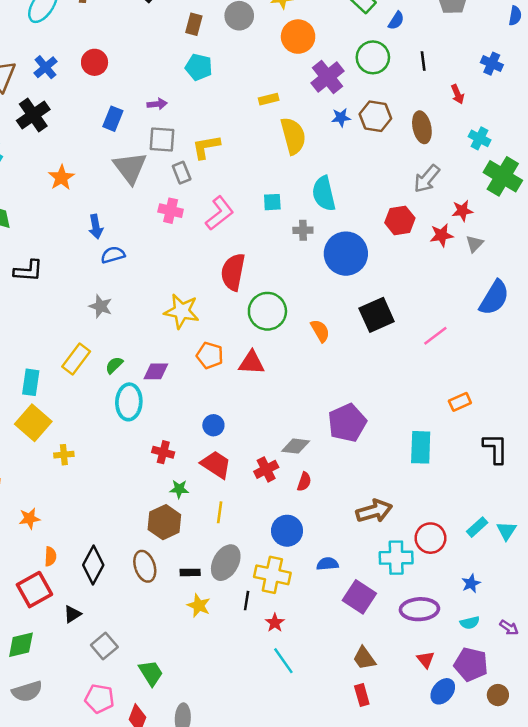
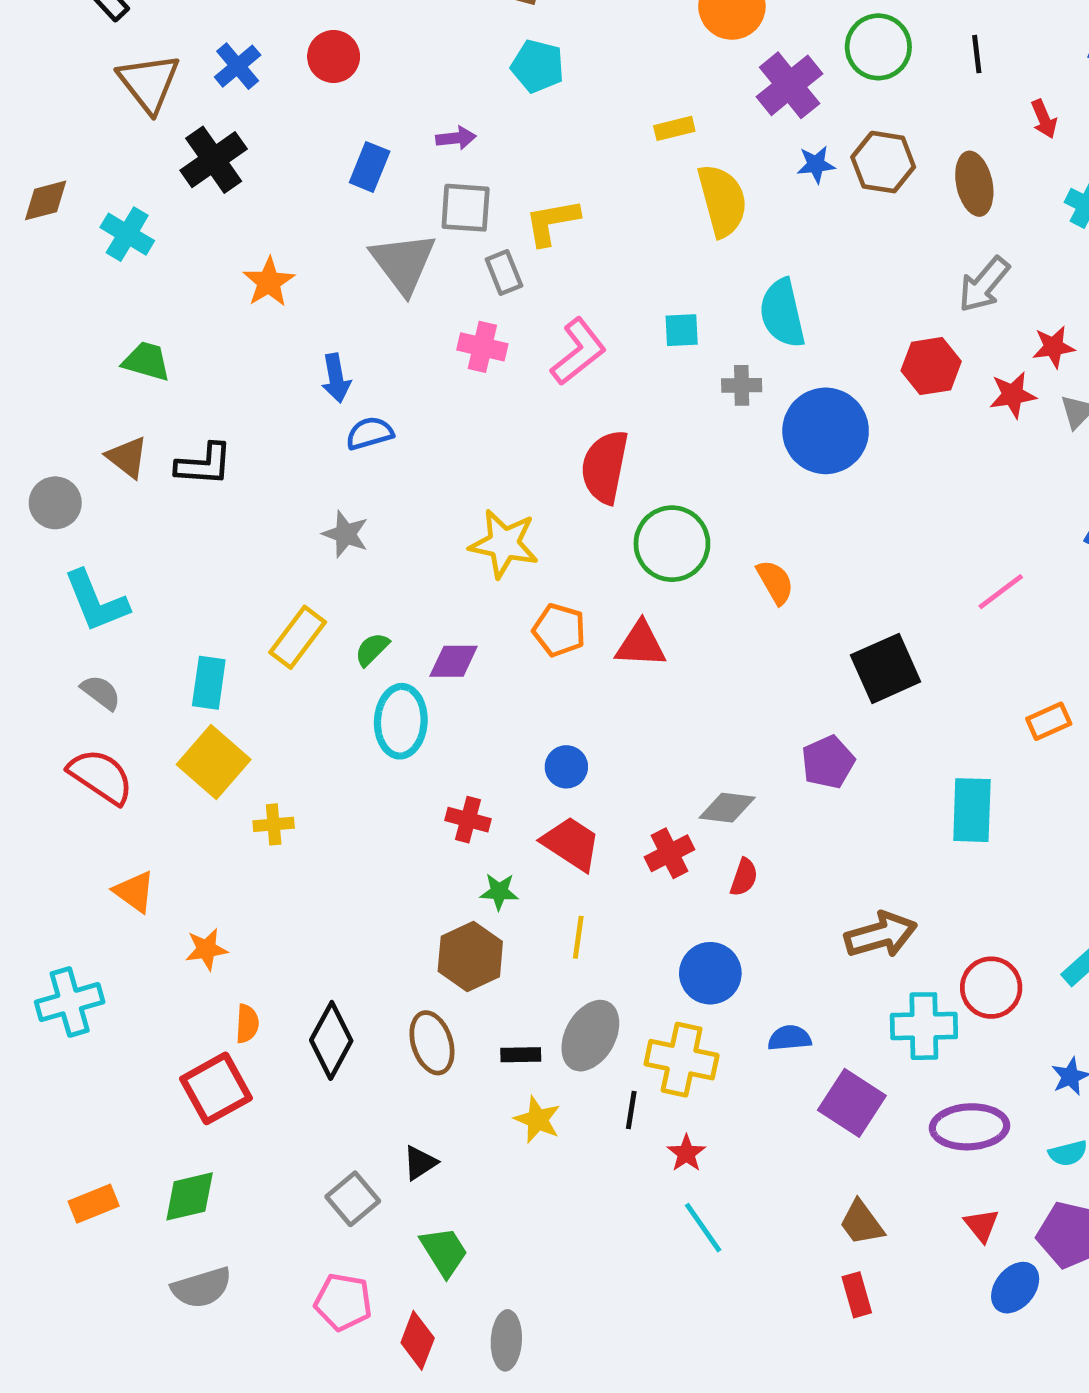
black square: (377, 315) -> (886, 668), moved
purple pentagon: (347, 423) -> (828, 762), size x0.7
black triangle: (72, 614) -> (420, 1163), moved

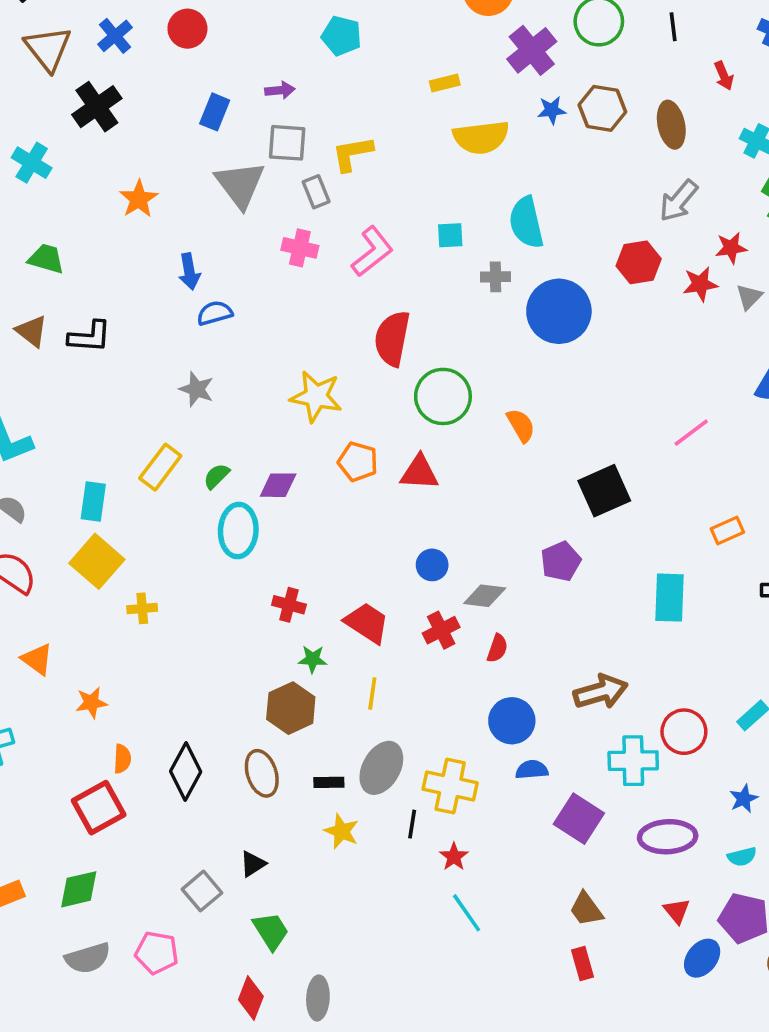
yellow semicircle: (722, 200) -> (481, 137), turned 98
blue circle: (566, 767) -> (432, 565), moved
blue circle: (710, 973) -> (512, 721), moved
pink pentagon: (343, 1302) -> (157, 953), moved

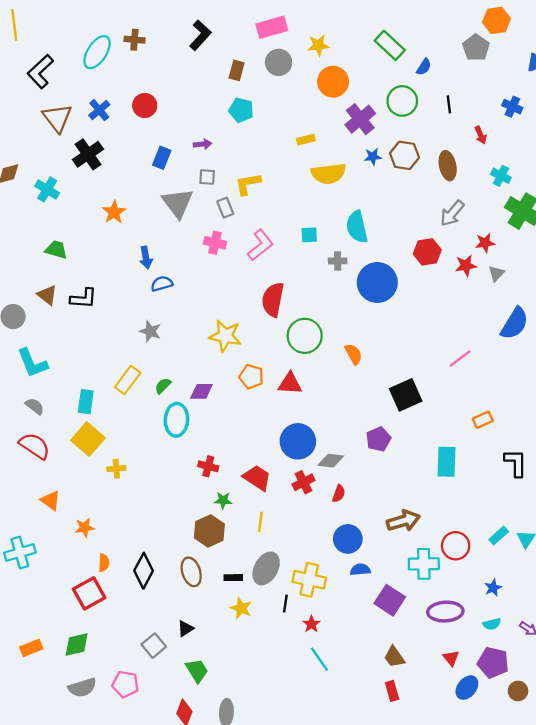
gray square: (287, 143) -> (207, 177), size x0.7
blue circle: (432, 565) -> (298, 441), size x1.8

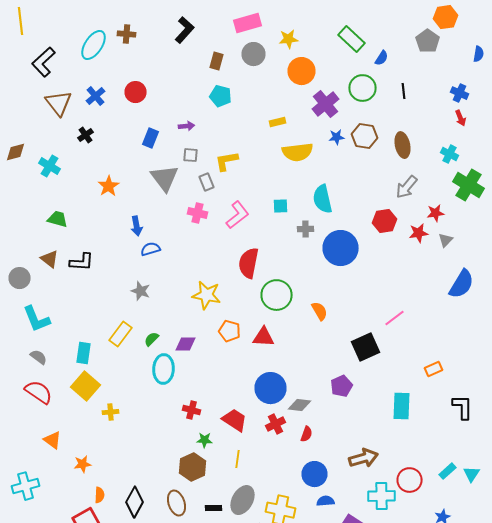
red arrow: (481, 135) -> (460, 118), moved
black cross: (88, 154) -> (86, 135), size x0.6
pink line: (460, 359) -> (394, 318), moved

